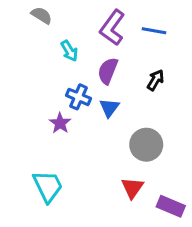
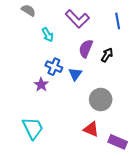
purple L-shape: (112, 28) -> (77, 19), turned -80
blue line: (154, 31) -> (118, 21), moved, turned 70
purple semicircle: (108, 71) -> (86, 49), moved
red triangle: (132, 188) -> (91, 129), turned -42

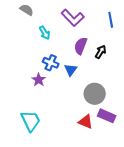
purple rectangle: (118, 142) -> (107, 116), moved

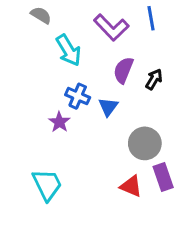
blue line: (111, 20) -> (151, 18), moved
cyan arrow: (45, 33) -> (68, 50), size x1.5
purple rectangle: (107, 116) -> (163, 177), turned 48

